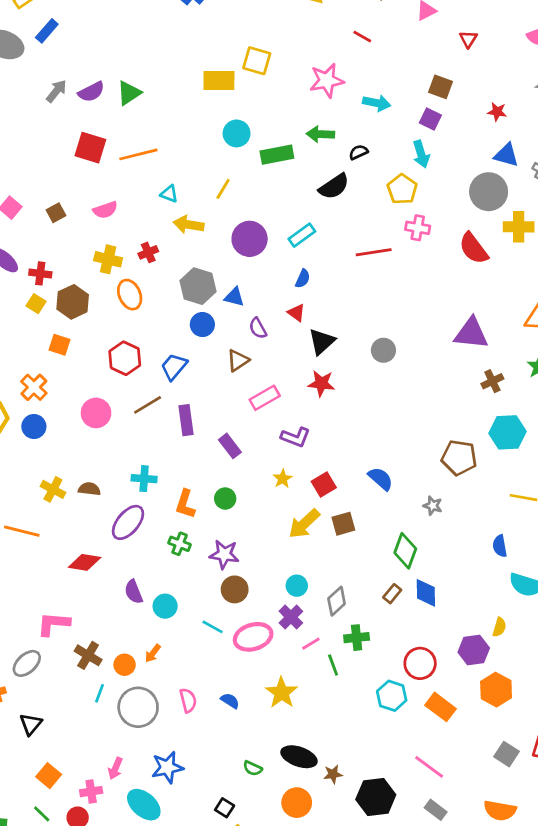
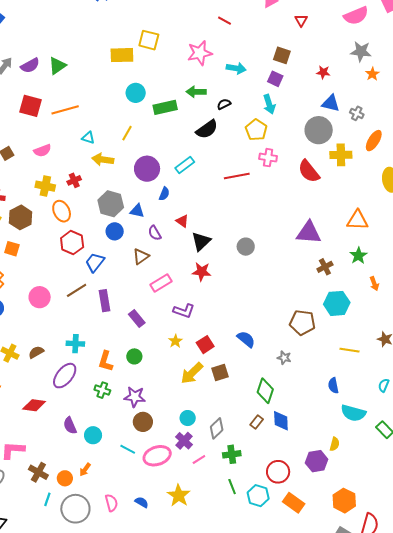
blue semicircle: (303, 279) -> (164, 194), moved
red hexagon: (125, 358) -> (72, 243), moved
brown semicircle: (89, 489) -> (36, 352), turned -35
green line: (333, 665) -> (232, 487), moved
orange hexagon: (496, 690) -> (344, 501), moved

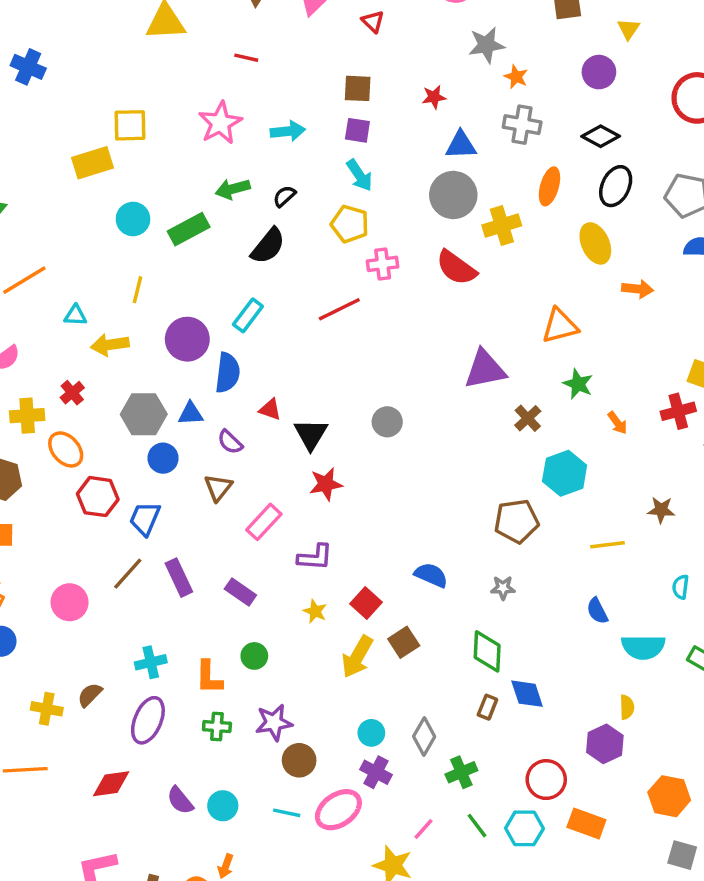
gray cross: (357, 113) -> (522, 125), moved, size x1.5
blue semicircle: (164, 194) -> (228, 373), size x1.6
pink line: (199, 460) -> (423, 829), moved

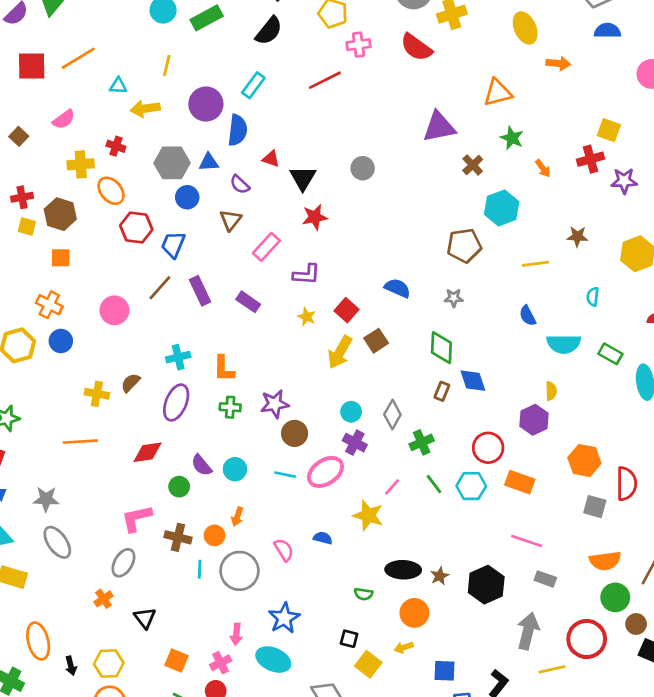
red cross: (72, 393) -> (116, 146), turned -30
green circle: (254, 656) -> (179, 487), moved

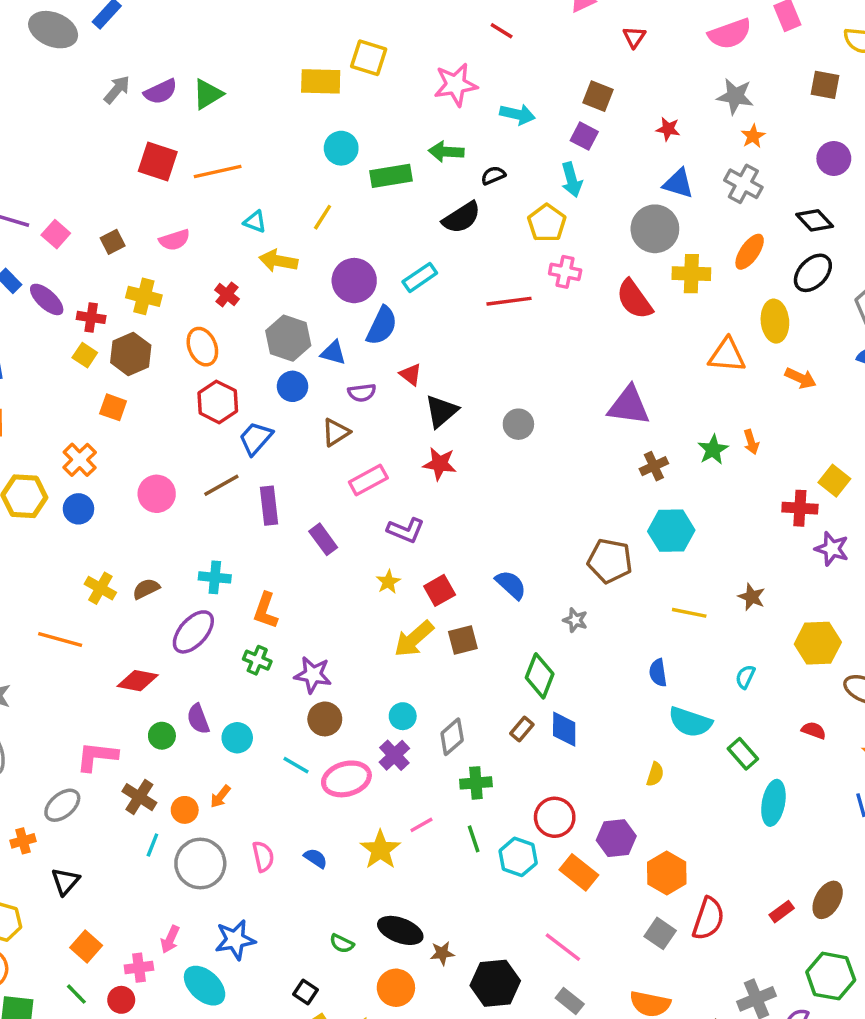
orange triangle: (498, 93) -> (727, 355), moved
yellow cross: (81, 164) -> (144, 296), moved
orange arrow: (543, 168) -> (751, 442), moved
purple semicircle: (240, 184) -> (362, 393), turned -70
purple hexagon: (534, 420) -> (616, 838), moved

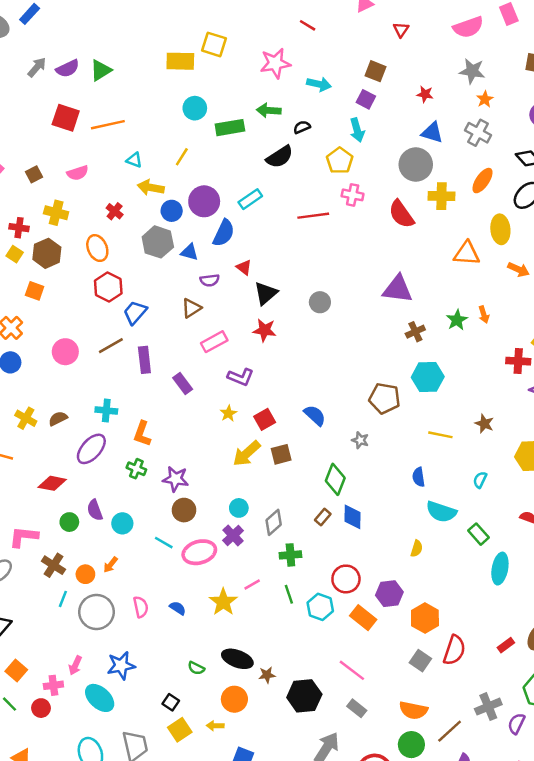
blue circle: (293, 386) -> (172, 211), moved

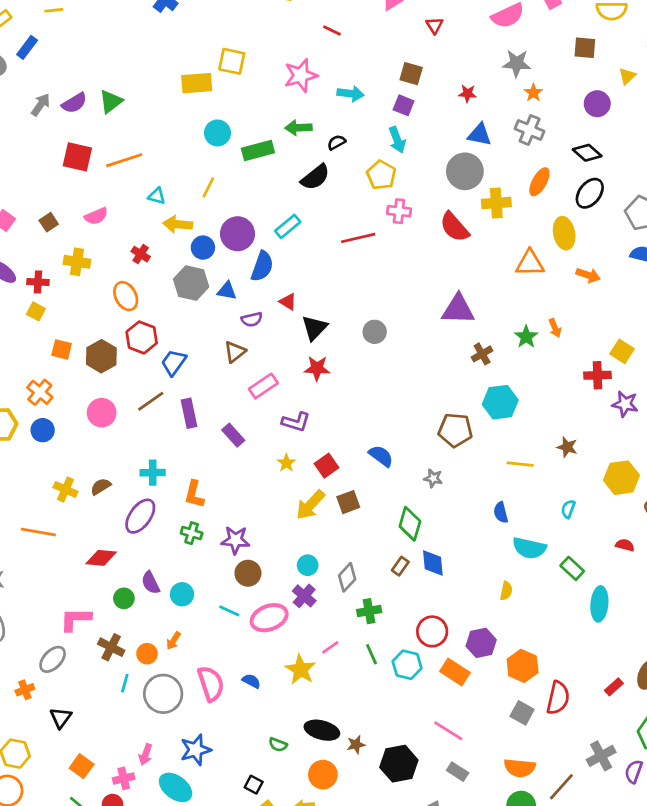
brown hexagon: (47, 253) -> (101, 356), moved
pink semicircle: (141, 607) -> (211, 684), size x1.5

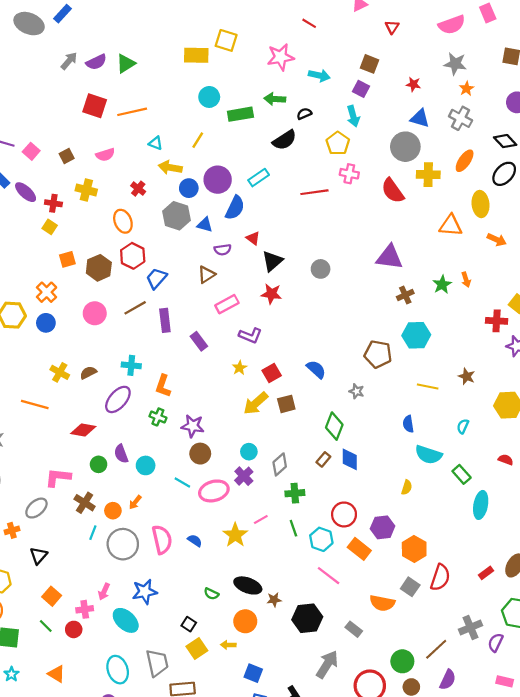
orange square: (62, 349) -> (67, 259), turned -35
pink line: (448, 731) -> (329, 576), moved
orange semicircle: (520, 768) -> (382, 603), moved

